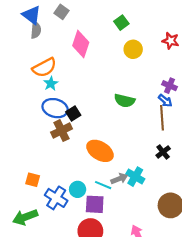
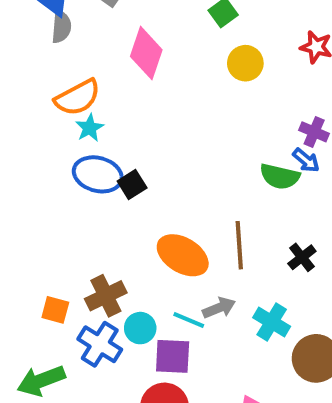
green semicircle: (125, 101) -> (280, 176), moved
brown line: (162, 118) -> (239, 245), moved
brown cross: (61, 131) -> (106, 296), moved
cyan cross: (135, 177) -> (272, 322), moved

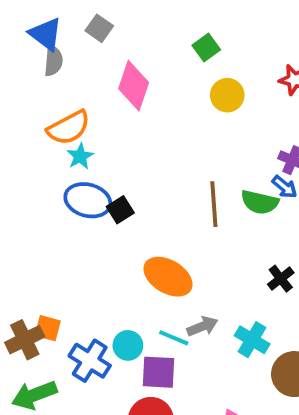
brown line: (239, 245) -> (214, 204), moved
brown cross: (106, 296) -> (25, 340), moved

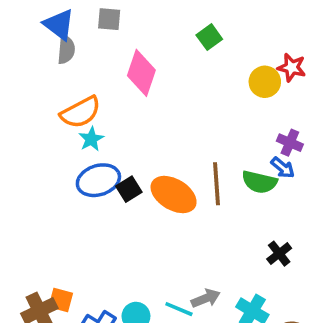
gray square: (99, 28) -> (109, 19), turned -30
yellow circle: (227, 95) -> (265, 82), moved
blue ellipse: (88, 200) -> (98, 180), turned -33
orange ellipse: (168, 277) -> (174, 195), moved

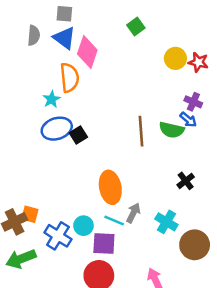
blue triangle: (59, 25) -> (64, 38), moved
red star: (292, 67) -> (198, 62), moved
orange semicircle: (81, 112) -> (69, 78), moved, turned -68
orange ellipse: (174, 195) -> (110, 187), moved, turned 48
gray arrow: (206, 298) -> (133, 213), turned -42

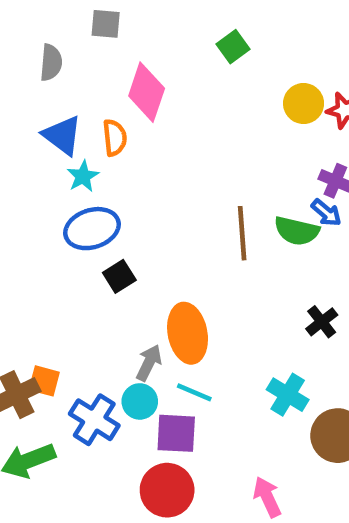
blue triangle: (64, 38) -> (62, 135), moved
orange semicircle: (69, 78) -> (115, 138), size x0.7
black square: (78, 135) -> (119, 276), moved
gray arrow: (133, 213) -> (149, 363), moved

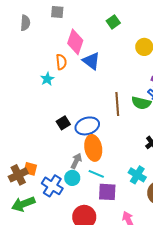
gray semicircle: (51, 63) -> (25, 23), moved
blue triangle: (62, 135) -> (91, 61), moved
blue ellipse: (92, 229) -> (87, 126), moved
purple square: (176, 433) -> (107, 192), moved

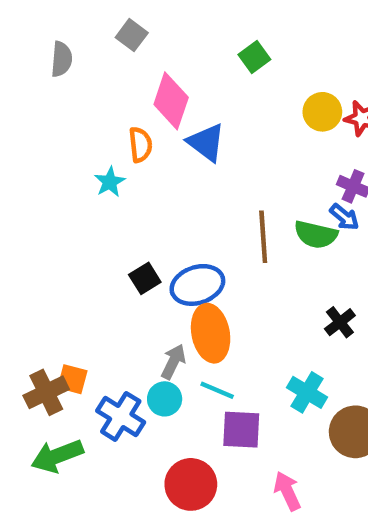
gray square: (57, 12) -> (132, 35), turned 32

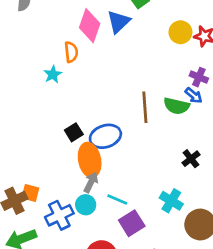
blue triangle: (206, 142) -> (119, 22), moved, turned 40
orange ellipse: (211, 333) -> (90, 160), moved
blue cross: (121, 416) -> (59, 215), turned 32
purple square: (241, 430) -> (132, 223), turned -35

